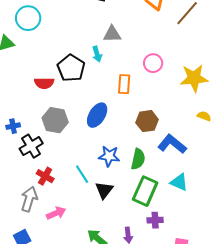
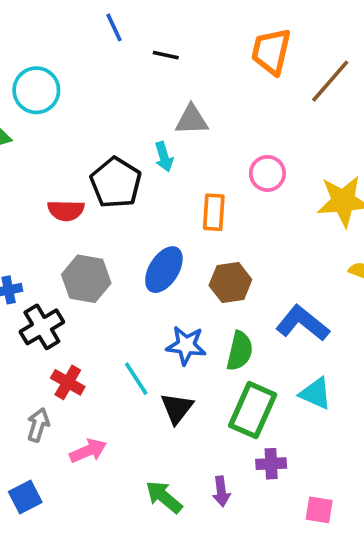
brown hexagon: (147, 121) -> (230, 283), moved
gray arrow: (29, 199) -> (38, 425), size x0.7

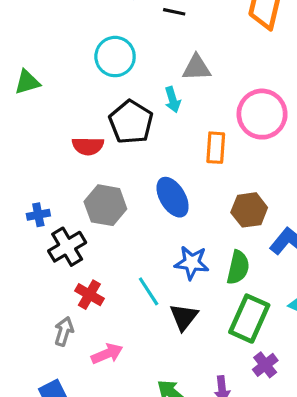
cyan circle: (36, 90) -> (115, 57), moved
pink circle: (267, 173) -> (262, 114), size x1.6
blue ellipse: (164, 270) -> (173, 197), turned -63
brown hexagon: (230, 283) -> (249, 210), moved
purple cross: (271, 464) -> (265, 365), turned -35

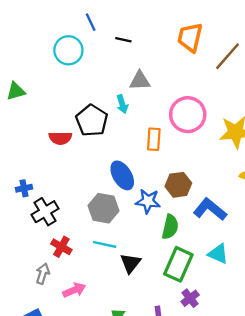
cyan circle: (115, 57) -> (68, 50), moved
gray hexagon: (105, 205) -> (104, 208), moved
blue star: (192, 263) -> (148, 201), moved
cyan line: (149, 291) -> (105, 244), turned -45

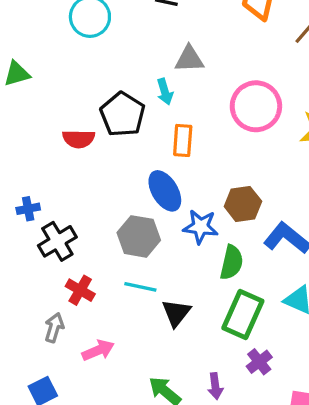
orange rectangle: (154, 139) -> (183, 140), moved

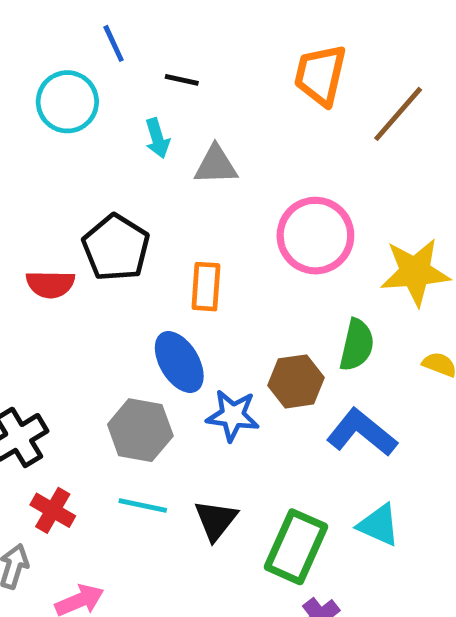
cyan arrow: (165, 92) -> (157, 138), moved
green semicircle: (232, 262) -> (357, 345), moved
black triangle: (176, 313) -> (216, 520), moved

